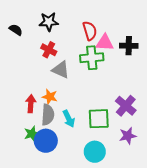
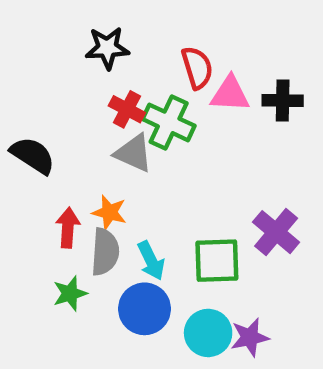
black semicircle: (16, 30) -> (33, 155), moved, size x1.5
red cross: (49, 50) -> (127, 109), moved
green cross: (92, 58) -> (169, 122), moved, turned 30
purple star: (128, 136) -> (250, 337), moved
blue circle: (46, 141) -> (145, 309), moved

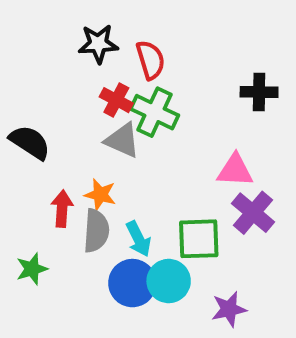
red semicircle: (197, 68) -> (151, 60), moved
pink triangle: (230, 94) -> (235, 170), moved
green star: (70, 293) -> (32, 269), moved
cyan circle: (208, 333) -> (169, 281), moved

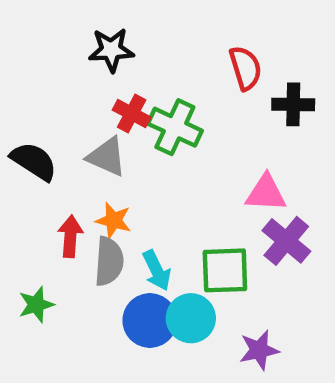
red semicircle: (151, 60) -> (245, 68), moved
gray triangle: (122, 140) -> (107, 157), moved

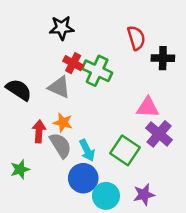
gray semicircle: (109, 261) -> (60, 145), turned -36
green square: (225, 270) -> (125, 150), turned 36
cyan circle: (191, 318) -> (106, 196), moved

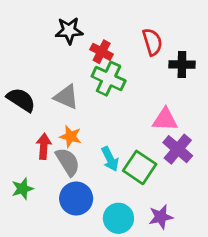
red cross: (73, 63) -> (102, 52), moved
cyan arrow: (87, 150) -> (110, 159), moved
blue circle: (83, 178) -> (76, 199), moved

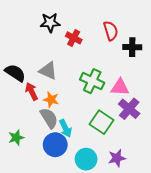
green cross: (109, 79) -> (92, 81), moved
red arrow: (44, 146) -> (32, 91), moved, turned -30
cyan arrow: (110, 159) -> (65, 128), moved

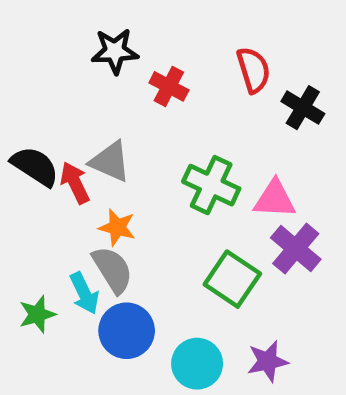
black cross: (132, 47) -> (303, 108), turned 30
red arrow: (32, 91) -> (75, 183), moved
cyan arrow: (65, 128) -> (84, 293), moved

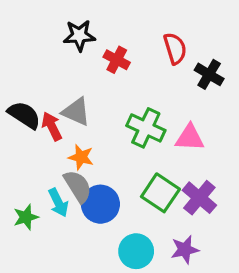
purple cross: (296, 249) -> (199, 198), moved
blue circle: (127, 331) -> (100, 204), moved

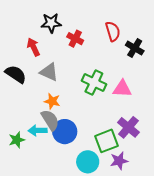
red arrow: (52, 126) -> (33, 47), moved
green square: (160, 193) -> (106, 141), moved, turned 35
cyan arrow: (58, 203) -> (38, 131), turned 114

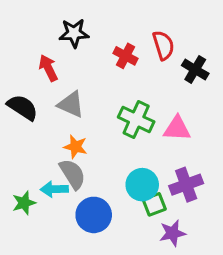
red cross: (75, 39) -> (126, 56), moved
purple cross: (128, 127) -> (186, 185), turned 30
blue circle: (65, 132) -> (94, 215), moved
green square: (106, 141) -> (154, 204), size x0.7
cyan circle: (88, 162) -> (142, 185), moved

